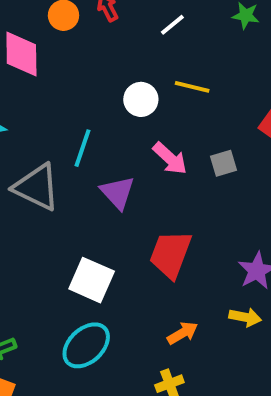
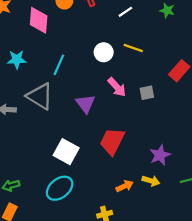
cyan line: (82, 148) -> (59, 65), moved
orange arrow: (183, 333) -> (125, 186), moved

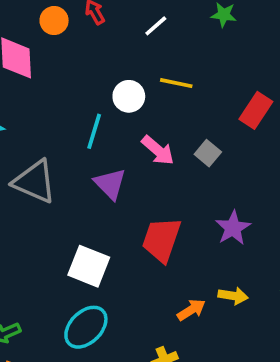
cyan line: (59, 65) -> (94, 131), moved
gray square: (147, 93) -> (208, 153), turned -32
purple star: (160, 155) -> (233, 228), moved

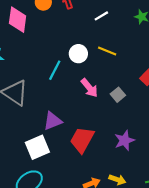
purple triangle: (110, 184) -> (53, 121), moved, turned 42
white square: (89, 266) -> (37, 147), turned 35

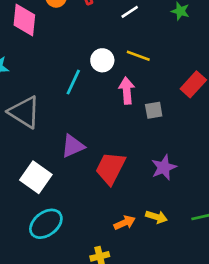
pink arrow: (89, 88) -> (127, 91), moved, turned -144
gray square: (118, 95) -> (154, 110), turned 32
white square: (37, 147) -> (36, 177), moved, turned -30

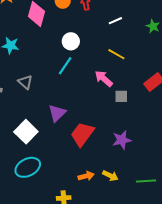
white circle: (102, 60) -> (71, 41), moved
pink arrow: (127, 91) -> (104, 79), turned -54
gray triangle: (24, 112) -> (25, 82), size x0.6
purple triangle: (73, 146) -> (57, 113), turned -30

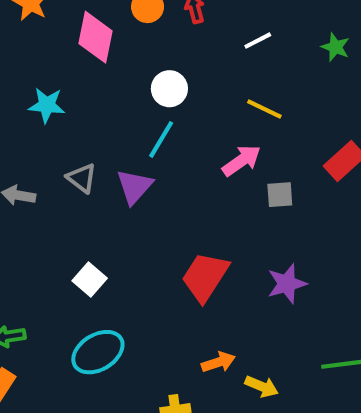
pink arrow: (104, 79) -> (242, 161), turned 108
purple triangle: (57, 113) -> (134, 187), moved
white square: (26, 132) -> (90, 279), size x0.7
yellow arrow: (110, 176) -> (262, 386), moved

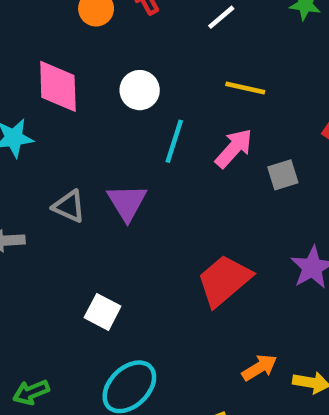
pink diamond: (96, 37) -> (58, 86), moved
cyan line: (161, 139) -> (174, 141), moved
red trapezoid: (205, 277) -> (224, 280), turned 30

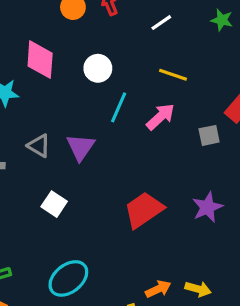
gray square: (283, 175) -> (209, 135), moved
white square: (103, 312) -> (54, 204), moved
orange arrow: (259, 368) -> (158, 289), moved

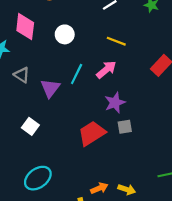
cyan line: (119, 107) -> (77, 74), moved
gray square: (209, 135) -> (125, 127), moved
gray triangle: (39, 146) -> (22, 75), moved
purple star: (207, 207) -> (115, 103), moved

